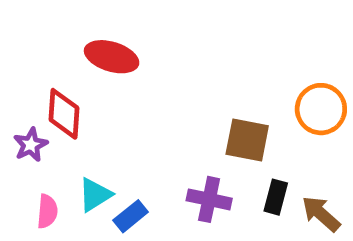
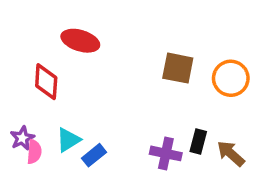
brown square: (247, 140) -> (178, 68), moved
purple star: (31, 145) -> (22, 138), moved
purple cross: (209, 199) -> (166, 153), moved

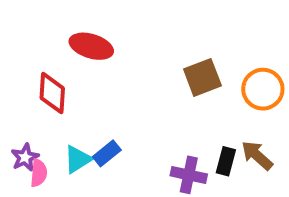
brown square: (178, 68) -> (202, 77), turned -32
brown arrow: (231, 153) -> (257, 155), moved
blue rectangle: (94, 155) -> (107, 153), moved

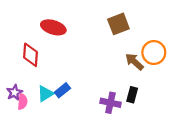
brown square: (202, 77) -> (118, 24), moved
brown arrow: (257, 155) -> (134, 62), moved

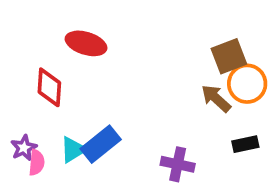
brown square: (118, 24) -> (229, 56), moved
blue rectangle: (62, 90) -> (101, 144), size x1.5
black rectangle: (132, 95) -> (245, 144), moved, turned 63

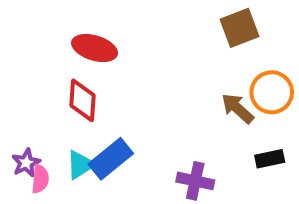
brown square: (229, 56) -> (240, 28), moved
red diamond: (49, 87) -> (82, 100), moved

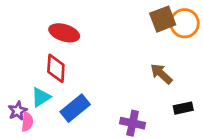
orange circle: (272, 92) -> (185, 23), moved
cyan triangle: (80, 165) -> (41, 97), moved

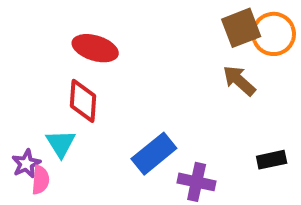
brown arrow: (161, 74) -> (239, 81), moved
cyan triangle: (41, 97) -> (61, 143), turned -30
blue rectangle: (75, 108) -> (154, 154), moved

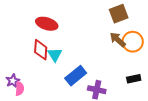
orange circle: (274, 34) -> (133, 42), moved
cyan triangle: (61, 143) -> (55, 55), moved

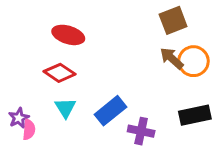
red diamond: (41, 50) -> (59, 73), turned -60
cyan triangle: (55, 55) -> (65, 108), moved
black rectangle: (134, 79) -> (195, 115), size x1.5

